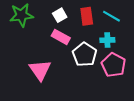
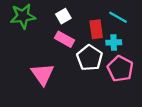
red rectangle: (87, 16) -> (96, 29), moved

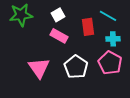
cyan cross: (114, 42) -> (113, 39), moved
white pentagon: (90, 58) -> (76, 67), moved

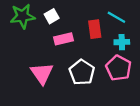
white square: (58, 15) -> (52, 16), moved
pink rectangle: (59, 36) -> (64, 39), turned -42

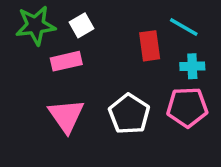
pink rectangle: (64, 39) -> (66, 61), moved
pink pentagon: (119, 68) -> (187, 107), turned -30

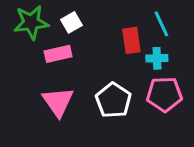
cyan line: (184, 27) -> (161, 24), turned 35
cyan cross: (192, 66) -> (157, 58), moved

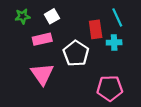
green star: (31, 22) -> (23, 16), size x0.6
pink pentagon: (164, 94) -> (110, 88), moved
white pentagon: (113, 100) -> (76, 53), moved

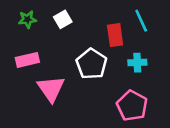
pink rectangle: (42, 39) -> (27, 60), moved
cyan cross: (114, 42) -> (137, 63), moved
pink pentagon: (110, 88) -> (132, 106), turned 30

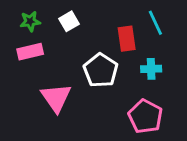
pink rectangle: (27, 60) -> (30, 52), moved

